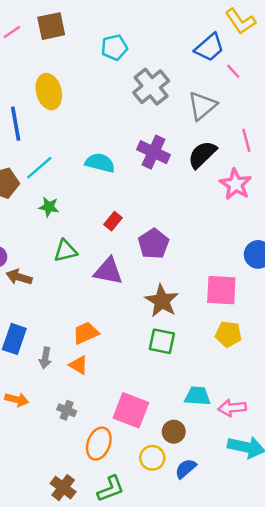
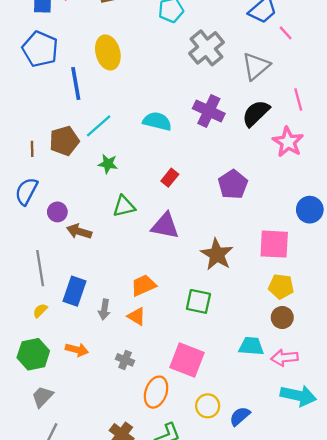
purple pentagon: (153, 244) -> (233, 184), moved
green square: (162, 341) -> (198, 301), moved
brown circle: (174, 432) -> (282, 317), moved

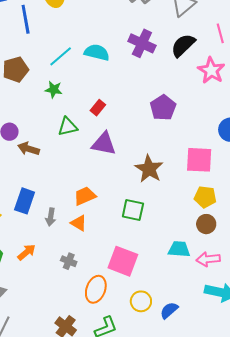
cyan line: (99, 126) -> (61, 56), moved
red rectangle: (170, 178) -> (98, 108), moved
orange arrow: (77, 350) -> (27, 252), turned -54

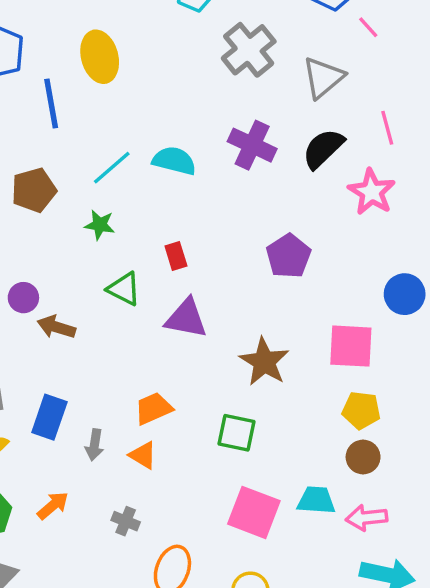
red rectangle: (98, 108) -> (176, 256), turned -56
green triangle: (68, 127) -> (124, 289), turned 40
pink square: (123, 261) -> (254, 512), moved

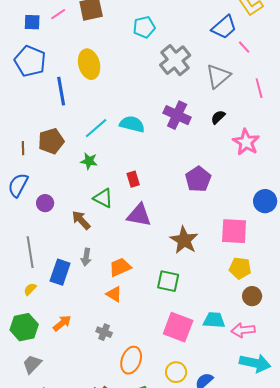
pink line: (387, 128) -> (259, 88), moved
black semicircle: (323, 149) -> (218, 117), size x0.6
brown arrow: (56, 327) -> (81, 220), moved, turned 30
gray arrow: (94, 445) -> (86, 257), moved
brown circle: (363, 457) -> (252, 296), moved

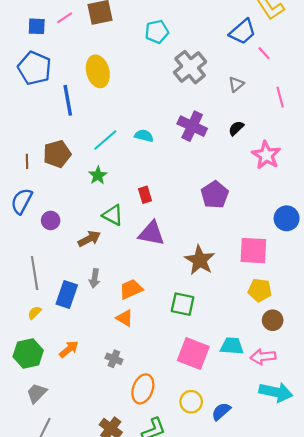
gray triangle: (218, 76) -> (236, 84), size x0.6
cyan semicircle: (132, 124) -> (144, 136), size x0.7
green star: (89, 161) -> (98, 175), turned 30
brown arrow: (81, 220) -> (89, 239), turned 105

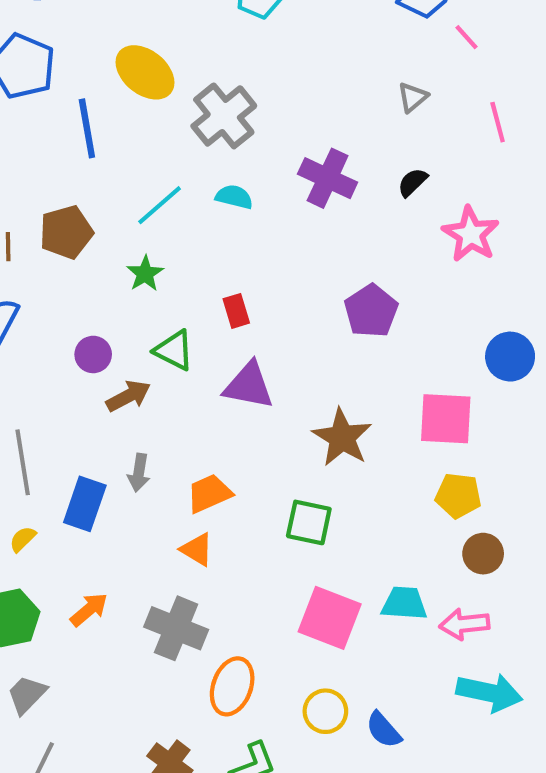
gray cross: (190, 67) -> (224, 116), moved
yellow ellipse: (98, 71) -> (145, 72), turned -36
purple circle: (51, 220) -> (93, 354), moved
gray cross: (114, 359) -> (176, 628), size x1.8
blue semicircle: (221, 411) -> (384, 730), turned -90

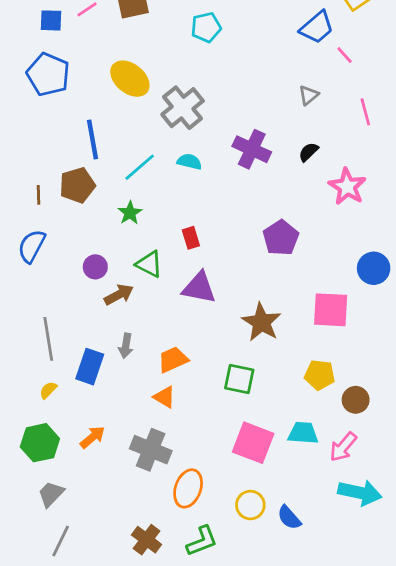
blue line: (87, 128) -> (93, 140), moved
yellow pentagon: (458, 496) -> (320, 375), moved
pink arrow: (464, 624) -> (343, 447), turned -44

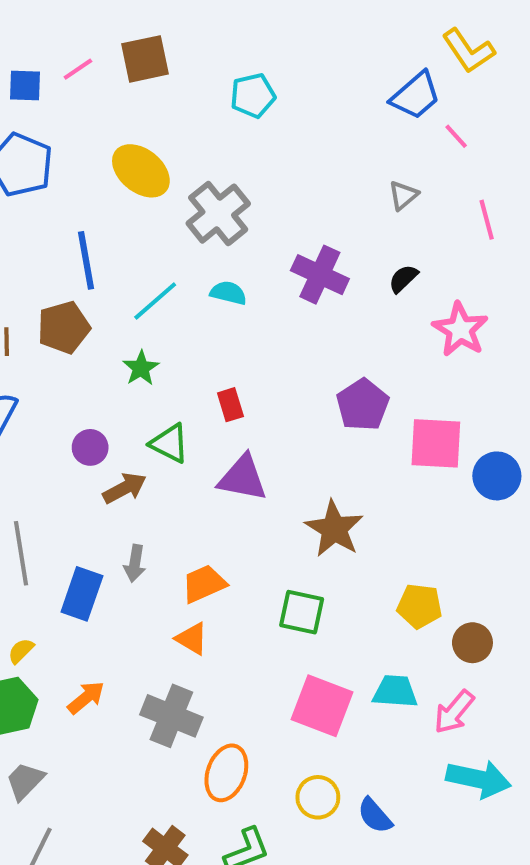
blue circle: (374, 268) -> (497, 476), moved
pink square: (331, 310) -> (436, 443), moved
yellow semicircle: (48, 390) -> (21, 651), moved

